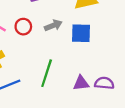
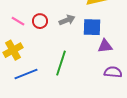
purple triangle: (81, 83) -> (105, 46), moved

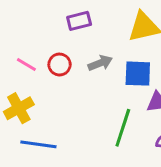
green line: (61, 63) -> (123, 128), moved
blue line: (26, 74) -> (38, 144), turned 30

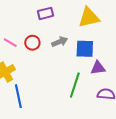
blue line: (38, 144) -> (18, 96), turned 70

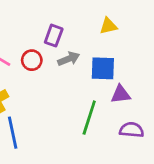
purple rectangle: (46, 13) -> (54, 36), moved, turned -56
yellow triangle: (89, 18) -> (108, 26), size x0.6

